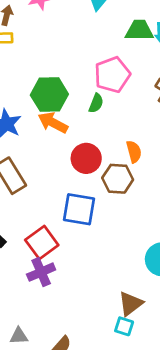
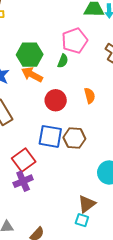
brown hexagon: (118, 179) -> (74, 138), moved

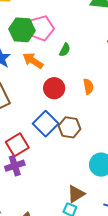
pink pentagon: (75, 41) -> (41, 28), moved
green hexagon: (30, 55) -> (22, 30), moved
blue square: (50, 136) -> (46, 124), turned 30

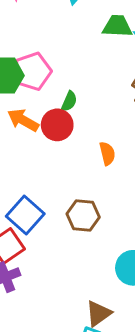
red circle: (54, 88) -> (57, 125), moved
blue square: (46, 124) -> (25, 215), moved

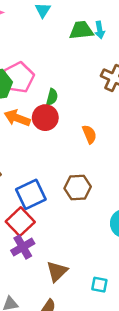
blue square: (25, 215) -> (31, 194), turned 32
brown triangle: (98, 313) -> (57, 271), moved

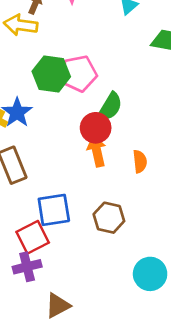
green semicircle: (52, 97) -> (110, 107), size x1.5
orange arrow: (17, 118) -> (97, 151), moved, turned 40

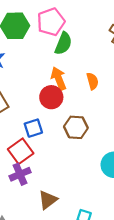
pink pentagon: (79, 74) -> (51, 22), moved
red circle: (96, 128) -> (51, 97), moved
blue square: (54, 210) -> (33, 128), size x0.7

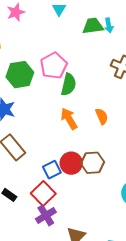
red circle: (51, 97) -> (71, 163), moved

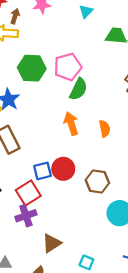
brown hexagon: (92, 163) -> (97, 181), moved

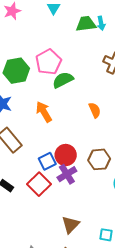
green semicircle: (78, 89) -> (63, 80), turned -130
orange arrow: (71, 124) -> (44, 112), moved
purple cross: (26, 216) -> (67, 174), moved

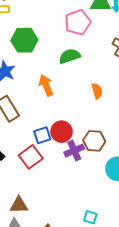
pink pentagon: (49, 62) -> (78, 22), moved
purple cross: (67, 174) -> (74, 151), moved
brown triangle: (71, 225) -> (19, 205), moved, turned 36

